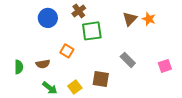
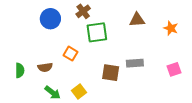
brown triangle: (130, 19) -> (137, 20), turned 42
orange star: (149, 19) -> (171, 28), moved
gray rectangle: (128, 60) -> (135, 63), turned -49
brown square: (101, 79) -> (111, 73), moved

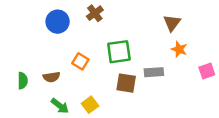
brown triangle: (137, 20) -> (172, 23), moved, turned -49
orange star: (171, 28) -> (179, 49), moved
green square: (97, 32) -> (119, 52), moved
pink square: (174, 69) -> (207, 71), moved

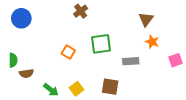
blue circle: (58, 22) -> (21, 18), moved
brown semicircle: (51, 77) -> (26, 73), moved
green semicircle: (23, 81) -> (13, 60), moved
brown square: (126, 83) -> (110, 87), moved

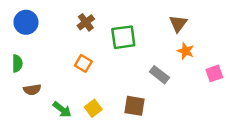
brown cross: (81, 11) -> (86, 22), moved
green square: (101, 44) -> (123, 37), moved
green semicircle: (13, 60) -> (17, 63), moved
gray rectangle: (131, 61) -> (159, 75), turned 42

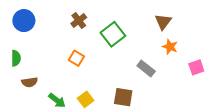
green square: (123, 37) -> (113, 34), turned -30

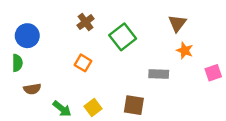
blue circle: (24, 21) -> (27, 36), moved
gray rectangle: (146, 69) -> (159, 74), turned -36

